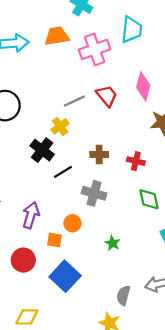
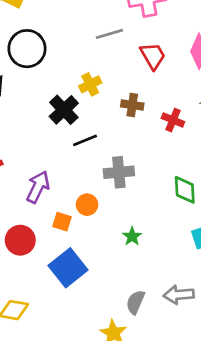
gray line: (74, 101) -> (109, 34), moved
brown cross: (99, 155) -> (132, 105), moved
red cross: (136, 161) -> (173, 120), moved
gray cross: (94, 193) -> (119, 172), turned -30

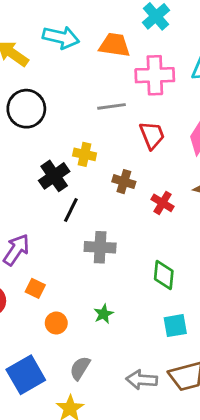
yellow cross: (90, 84) -> (85, 154), turned 30
black line: (85, 140) -> (71, 210), turned -50
orange circle: (87, 205) -> (56, 323), moved
blue square: (68, 268) -> (26, 375), moved
gray semicircle: (135, 302) -> (80, 368), moved

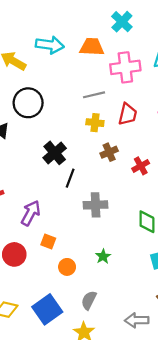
red trapezoid: (152, 135) -> (128, 114), turned 40
yellow cross: (85, 154) -> (95, 123), moved
brown cross: (124, 182) -> (109, 152), turned -35
red cross: (163, 203) -> (141, 166), turned 35
gray arrow: (142, 380) -> (137, 320), moved

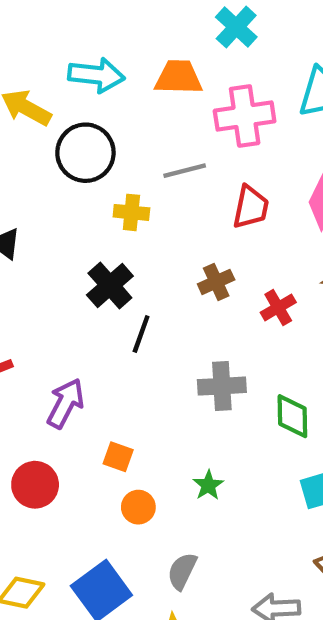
black circle: (28, 103) -> (85, 153), moved
yellow cross: (95, 123) -> (131, 212), moved
gray cross: (96, 205) -> (222, 386), moved
orange square: (48, 242) -> (118, 457), moved

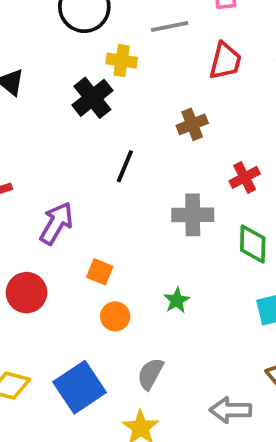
black cross: (110, 285) -> (92, 98), moved
red cross: (278, 307) -> (245, 177), moved

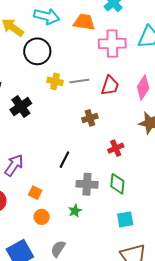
gray line: (170, 26) -> (79, 81), moved
black cross: (92, 98) -> (21, 107), moved
black line: (125, 166) -> (64, 160), moved
gray cross: (193, 215) -> (87, 184), moved

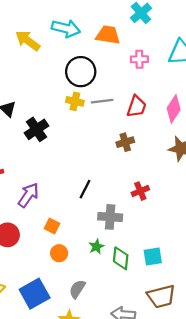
pink cross: (112, 43) -> (139, 59), size x0.6
black circle: (37, 51) -> (81, 72), moved
brown cross: (90, 118) -> (125, 142), moved
red cross: (116, 148) -> (140, 191), moved
green diamond: (117, 184) -> (121, 258), moved

